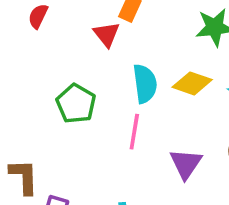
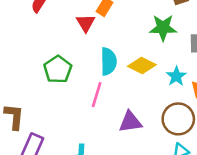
purple triangle: (186, 164) -> (130, 122), turned 40

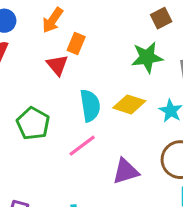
pink line: (97, 95) -> (82, 146), turned 45

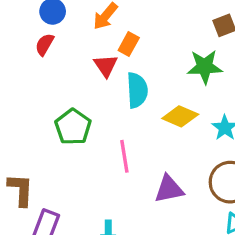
cyan semicircle: (90, 105) -> (137, 90), moved
pink line: (82, 146) -> (124, 156), turned -68

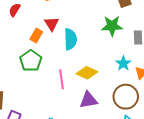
orange rectangle: (129, 44) -> (36, 36), moved
yellow diamond: (180, 116) -> (87, 73), moved

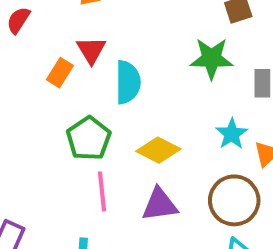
green pentagon: (31, 61) -> (89, 138), moved
pink line: (62, 79) -> (102, 191), moved

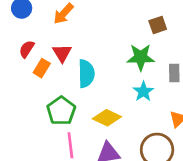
red semicircle: (18, 20) -> (27, 49), moved
cyan star: (232, 134) -> (143, 91), moved

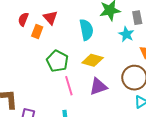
cyan semicircle: (86, 74) -> (86, 30), moved
cyan star: (143, 91) -> (126, 34), moved

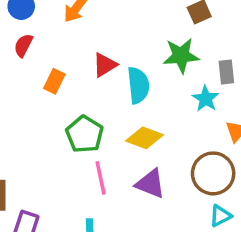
red triangle: (50, 18) -> (105, 65), moved, turned 35
red semicircle: (23, 19) -> (23, 45), moved
purple triangle: (98, 87) -> (150, 184), turned 36

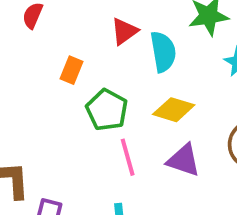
orange rectangle: (54, 81) -> (72, 70), moved

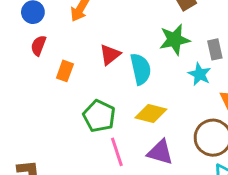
orange rectangle: (72, 70) -> (65, 71), moved

